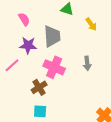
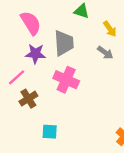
pink semicircle: (24, 19) -> (31, 23), size x1.5
gray arrow: (87, 63) -> (105, 53), moved, turned -48
brown cross: (39, 87) -> (28, 99), moved

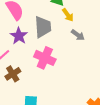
yellow arrow: (110, 29) -> (68, 15), moved
purple star: (35, 54) -> (19, 36), turned 30

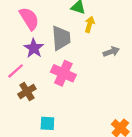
yellow arrow: (68, 15) -> (90, 24), turned -128
gray arrow: (78, 35) -> (111, 52), moved, turned -56

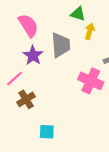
pink cross: (63, 73) -> (91, 81), moved

